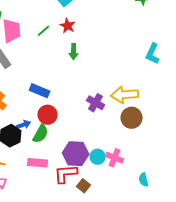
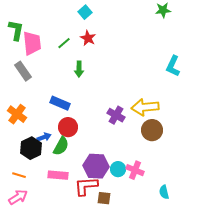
green arrow: (74, 52) -> (79, 69), moved
brown square: (84, 186) -> (104, 198), turned -32

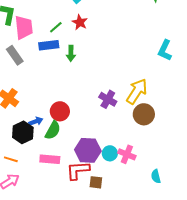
blue rectangle: (60, 103) -> (49, 45), moved, turned -30
yellow arrow: (145, 107) -> (137, 91), turned 128

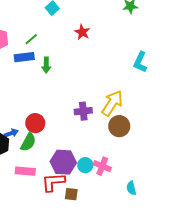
red star: (80, 22) -> (82, 32), moved
purple cross: (108, 99) -> (83, 111), turned -36

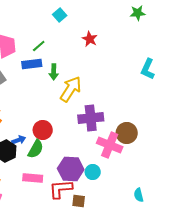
yellow arrow: (112, 103) -> (71, 89), moved
purple cross: (83, 111) -> (91, 118), size x1.4
pink cross: (102, 166) -> (110, 145), moved, size x1.4

